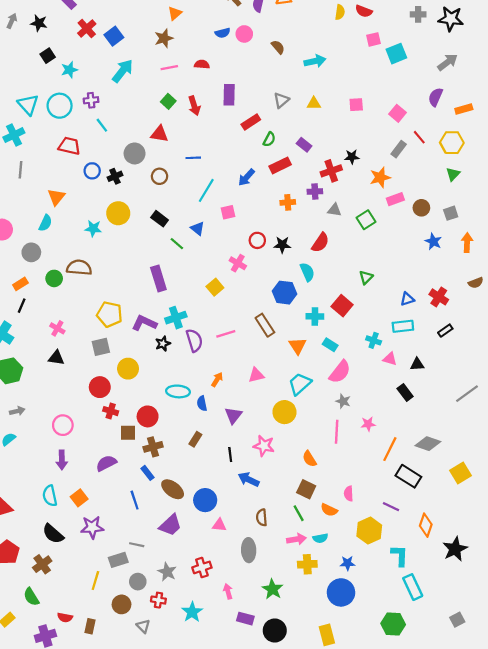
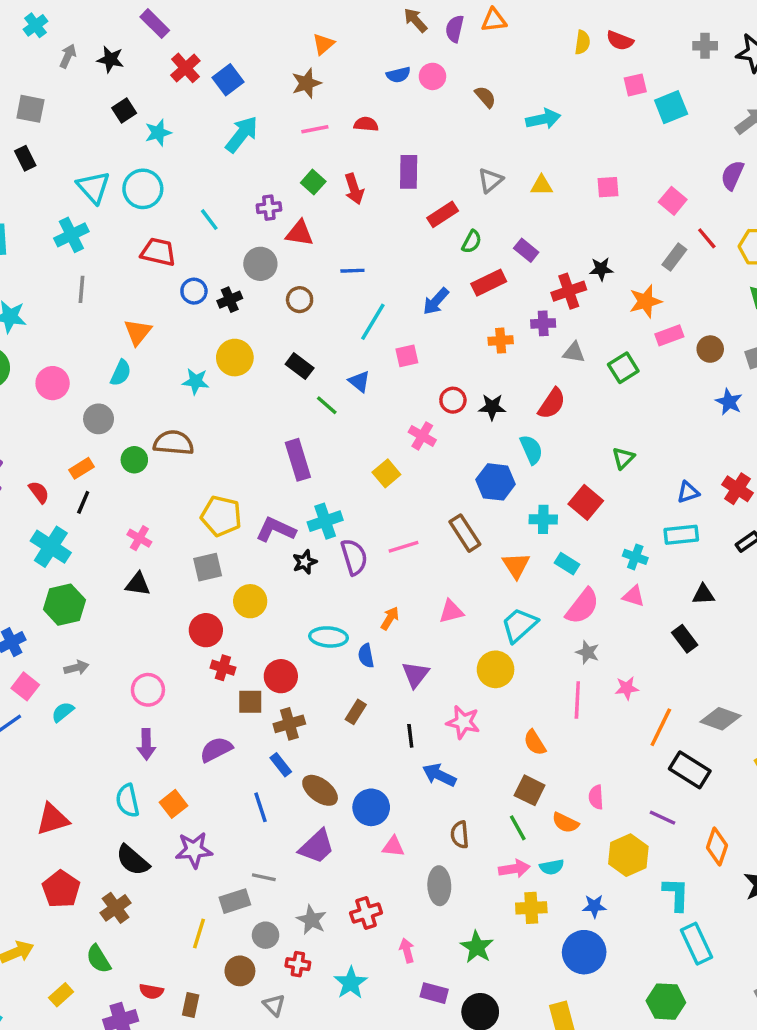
purple cross: (91, 100) -> (269, 208), moved
pink triangle: (390, 359) -> (634, 596), moved

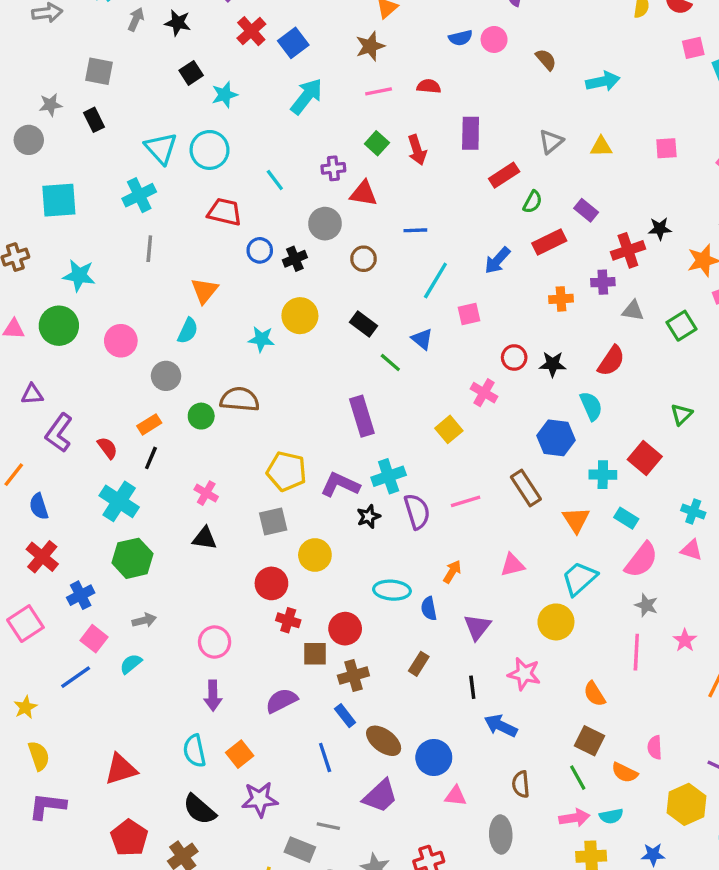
pink star: (627, 688) -> (685, 640), turned -30
gray rectangle: (235, 901) -> (300, 850), turned 40

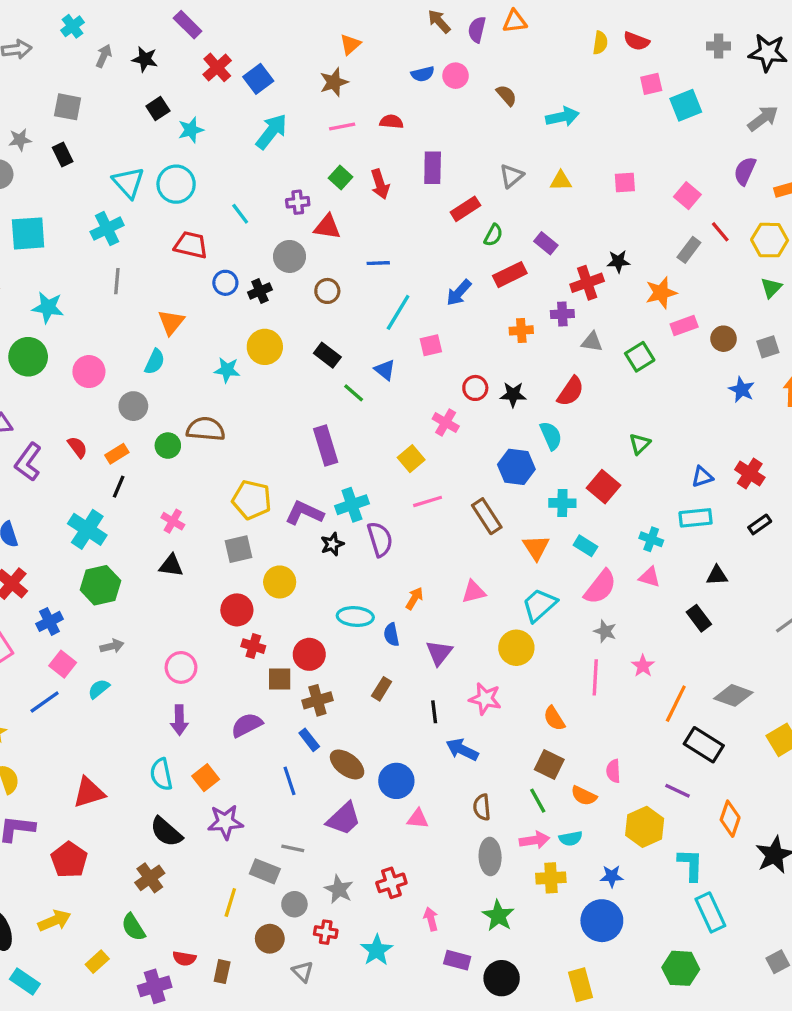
red semicircle: (107, 448) -> (77, 447), moved
pink line: (466, 501) -> (428, 501), moved
gray ellipse: (501, 834) -> (490, 857), moved
red pentagon: (129, 838) -> (69, 860), moved

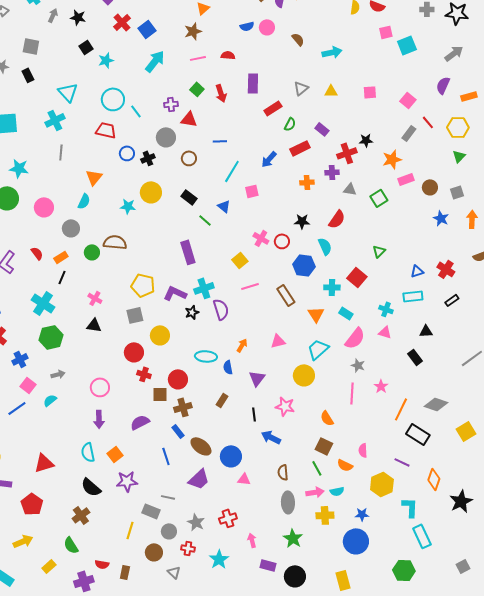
cyan circle: (176, 184) -> (113, 99), moved
red circle: (475, 388) -> (282, 241), moved

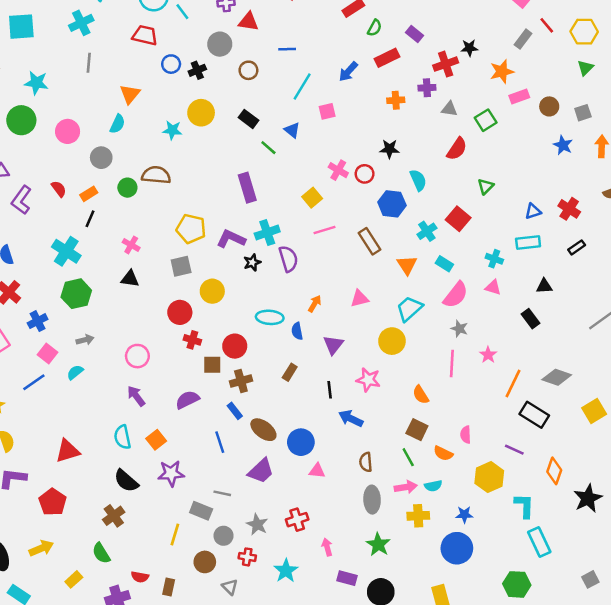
red semicircle: (337, 219) -> (457, 149), moved
cyan cross: (332, 287) -> (427, 231), turned -35
purple arrow: (99, 419) -> (136, 396), turned 144

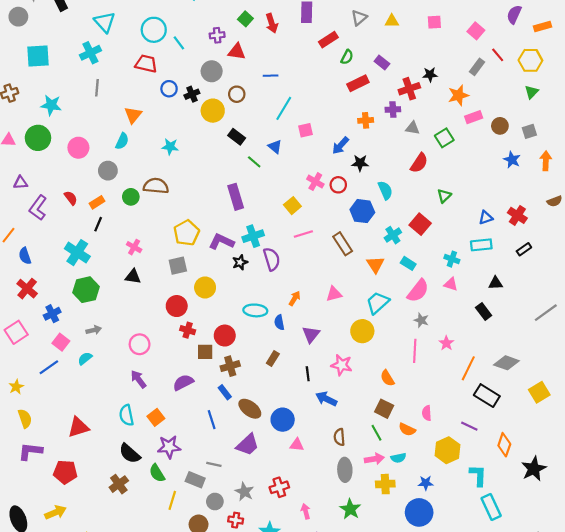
blue arrow: (348, 72) -> (340, 146), moved
yellow circle: (201, 113) -> (213, 111), moved
yellow pentagon: (191, 229) -> (187, 233), turned 30
red pentagon: (53, 502) -> (65, 472), turned -30
green semicircle: (101, 553) -> (157, 473), moved

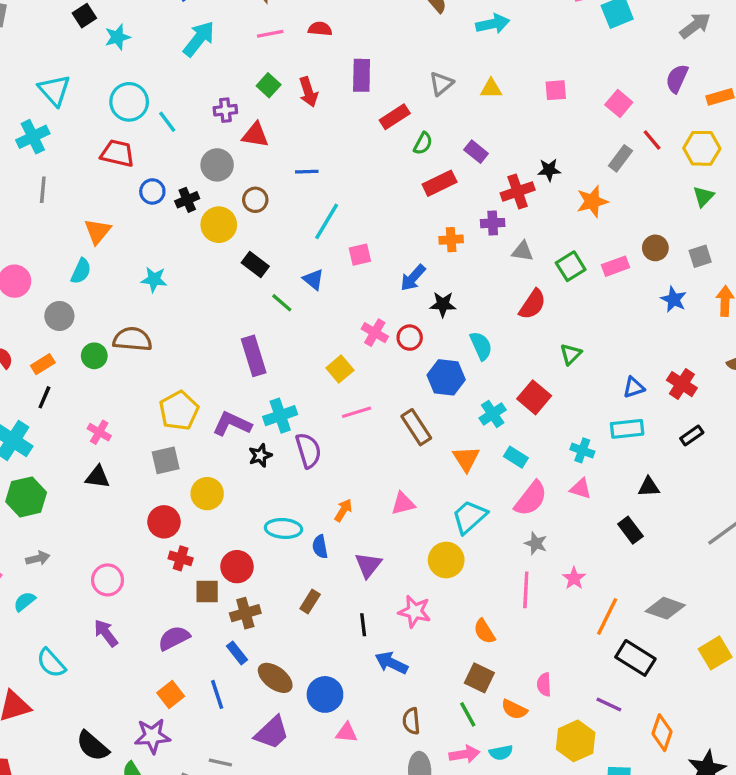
pink rectangle: (474, 117) -> (615, 266), moved
cyan semicircle: (126, 415) -> (51, 663), moved, turned -30
orange square: (156, 417) -> (171, 694), moved

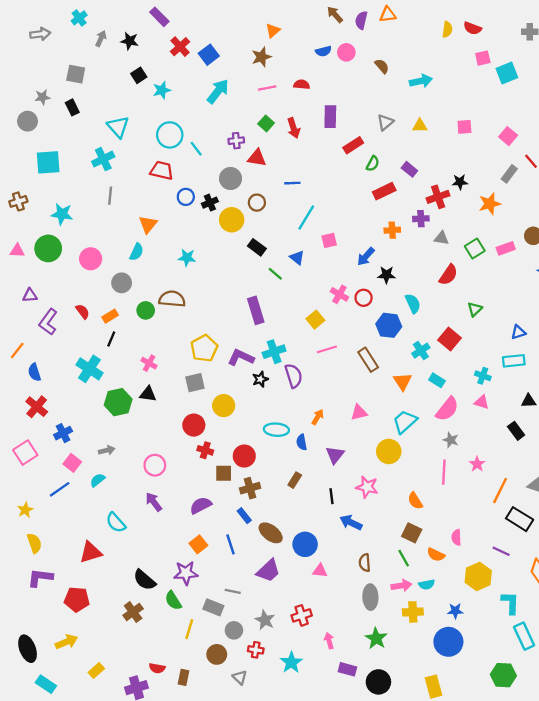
green hexagon: (26, 497) -> (118, 402), moved

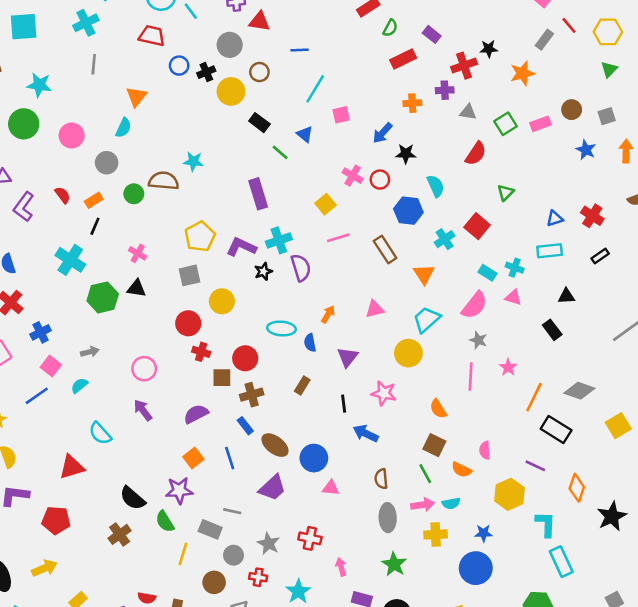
cyan star: (187, 258) -> (193, 161), moved
cyan rectangle: (437, 380) -> (487, 273), moved
red cross: (302, 615) -> (310, 538), turned 30

